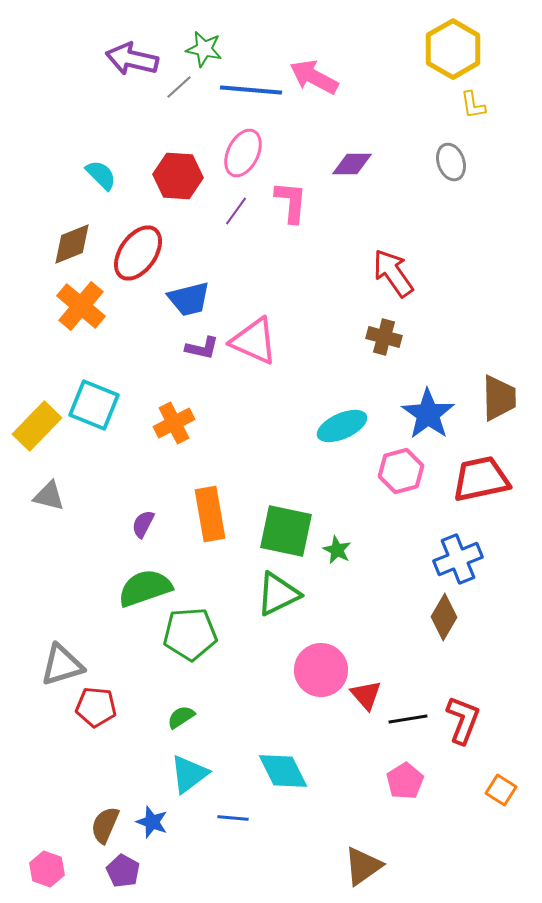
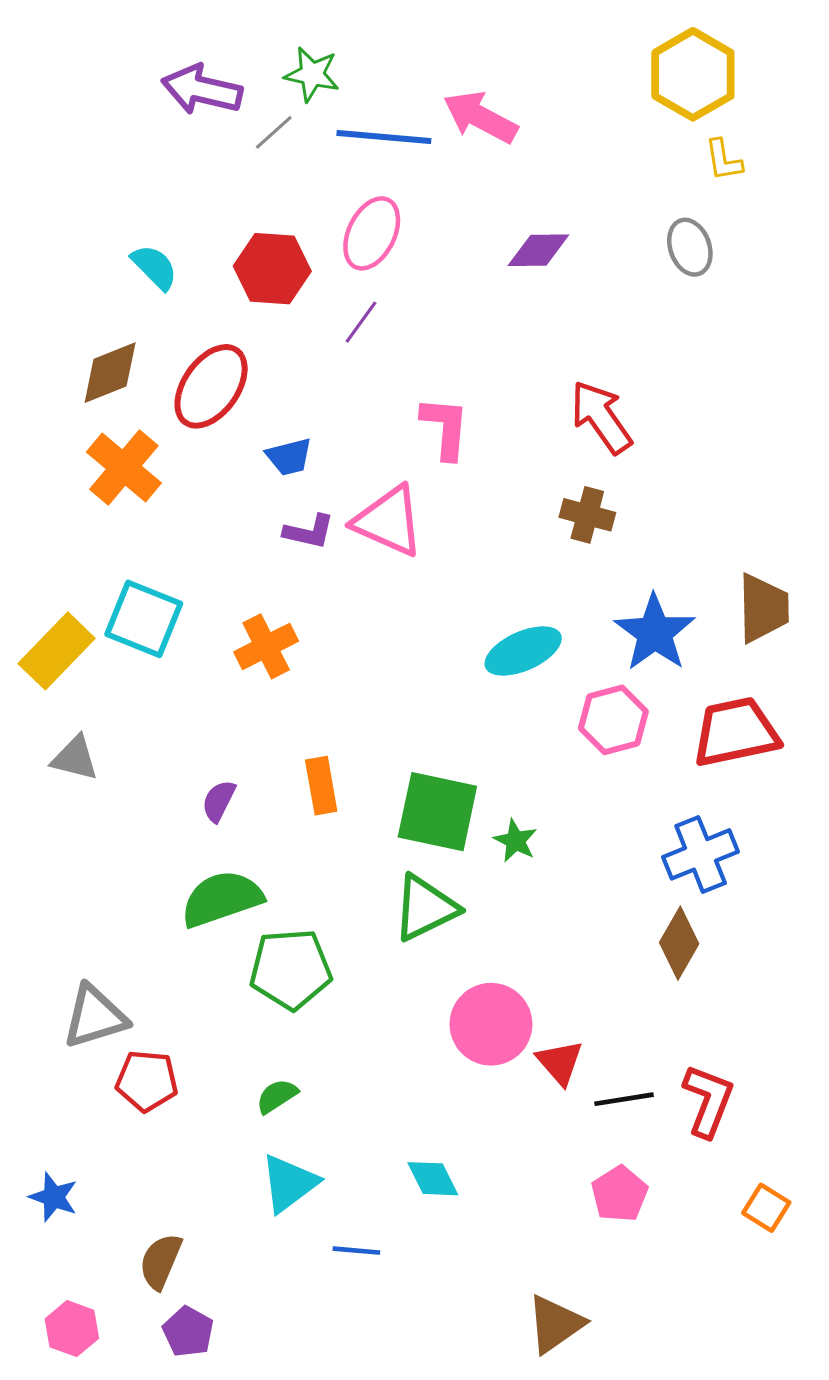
pink L-shape: (291, 202) -> (445, 428), moved
blue trapezoid: (189, 299) -> (289, 457), size x0.7
orange rectangle: (210, 514) -> (321, 786), size x0.7
cyan diamond: (283, 771) -> (433, 1179), size x0.7
blue star: (152, 822) -> (54, 1197), moved

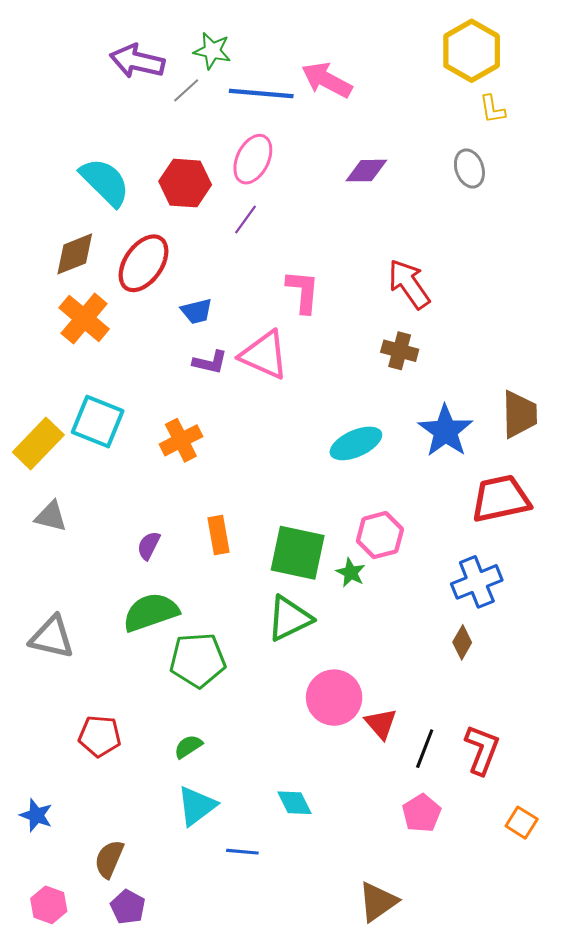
cyan semicircle: (154, 267) -> (105, 182), size x1.6
pink hexagon: (613, 720) -> (380, 535), moved
brown diamond: (679, 943) -> (462, 642), size x0.7
gray triangle: (95, 1017) -> (52, 637), moved, turned 30
black line: (624, 1099) -> (425, 749), turned -60

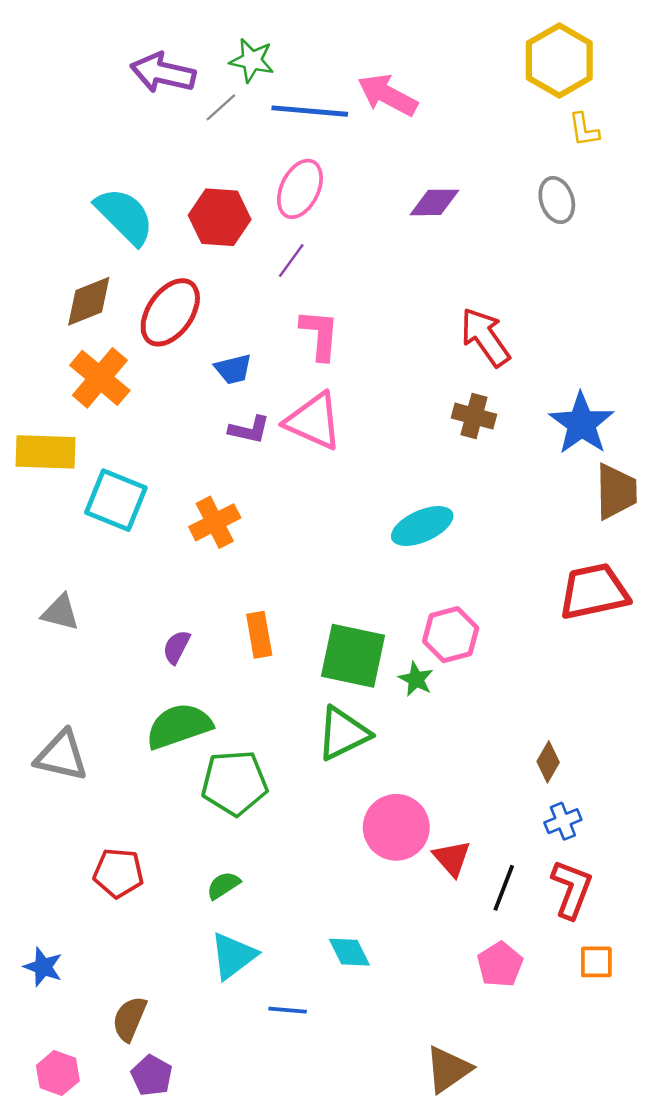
pink L-shape: (303, 291) -> (320, 335), moved
blue star: (446, 431) -> (581, 424), moved
yellow rectangle: (38, 443) -> (46, 452), moved, turned 48
blue cross: (477, 582) -> (563, 821), moved, size x0.6
orange square: (522, 823) -> (596, 962), moved, turned -32

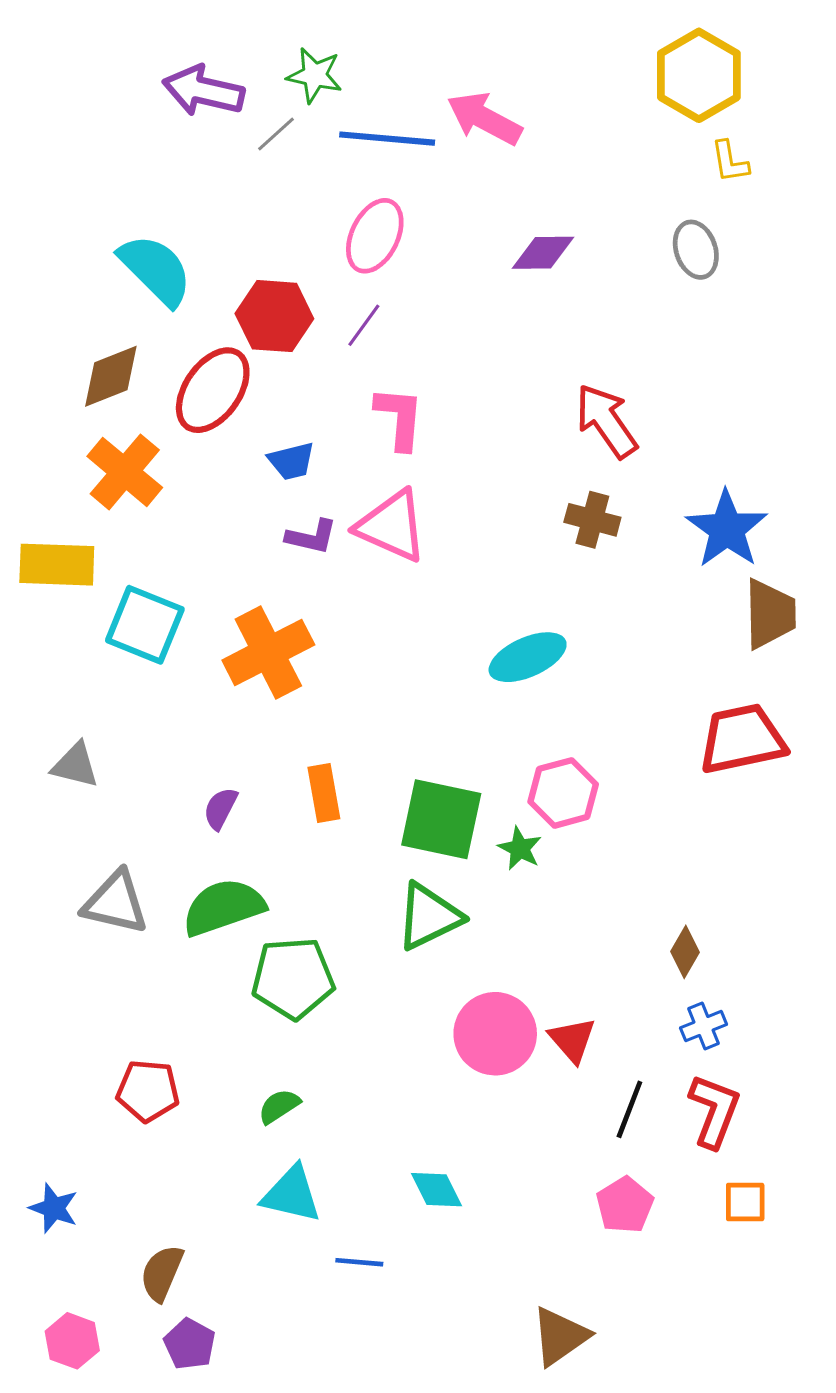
red hexagon: (220, 217) -> (274, 316), moved
orange cross: (215, 522) -> (268, 653), size x1.4
gray triangle: (62, 756) -> (115, 903), moved
red triangle: (452, 858) -> (572, 1040), moved
cyan triangle: (233, 956) -> (291, 1194), turned 50

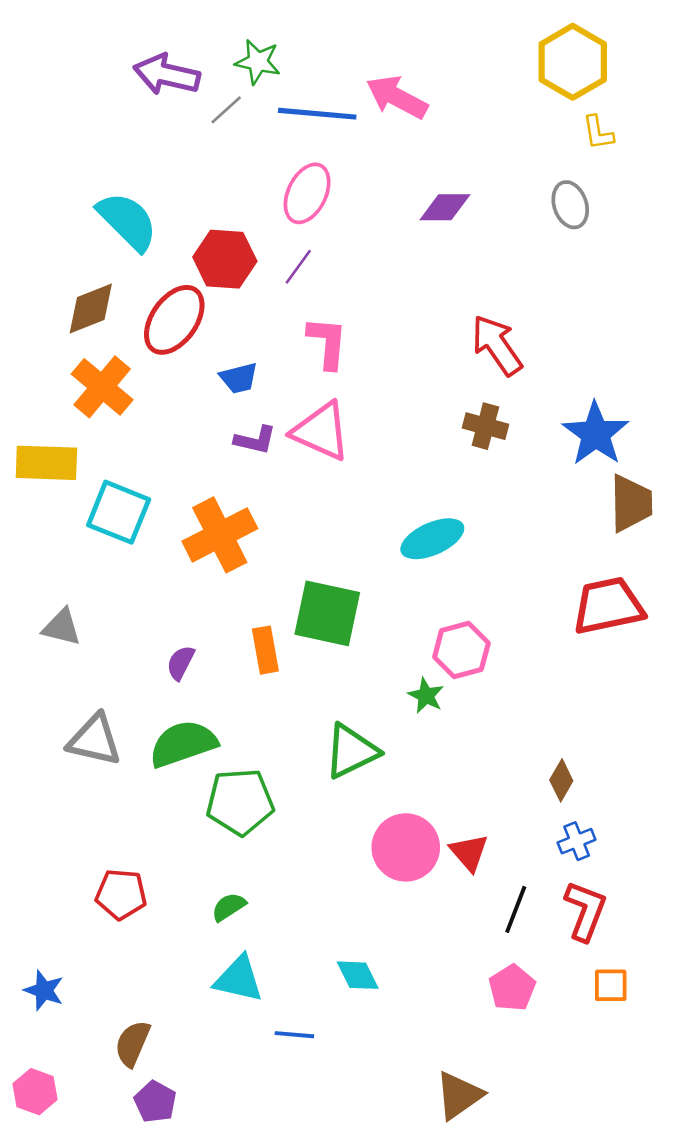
green square: (441, 819) -> (327, 613), moved
pink hexagon: (72, 1341) -> (35, 1092), moved

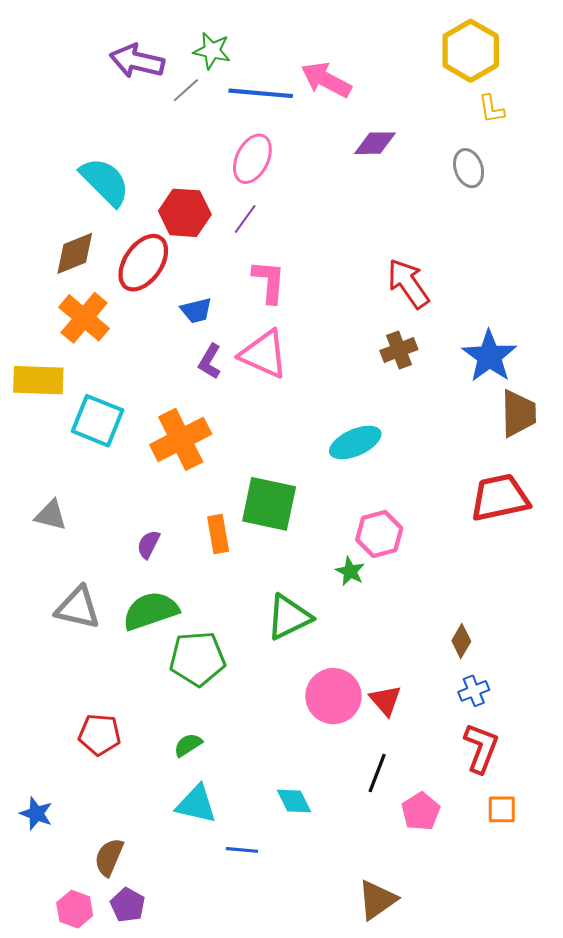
purple diamond: (445, 207) -> (375, 143), moved
brown cross: (485, 426) -> (399, 350), turned -36
purple L-shape: (255, 440) -> (210, 361), turned 108
black line: (516, 909) -> (377, 773), moved
pink hexagon: (35, 1092) -> (75, 909), moved

